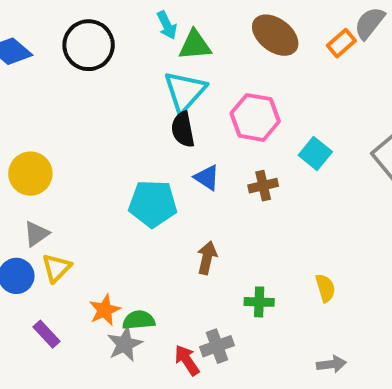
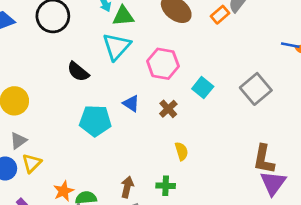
black semicircle: (183, 129) -> (78, 72), moved, turned -40
brown cross: (263, 186) -> (168, 109), turned -30
brown arrow: (207, 258) -> (127, 187), moved
yellow semicircle: (325, 288) -> (182, 151), moved

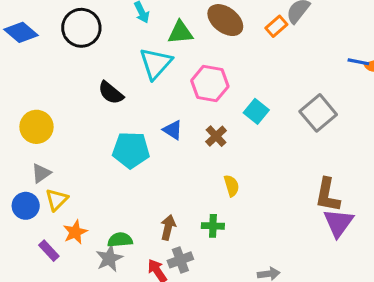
green triangle: (123, 16) -> (180, 32), moved
orange star: (63, 191) -> (75, 232), moved

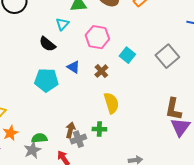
cyan triangle: (156, 63) -> (62, 24), size x0.6
black semicircle: (111, 93) -> (47, 44), moved
yellow semicircle: (231, 186) -> (111, 103), size x1.5
gray cross: (180, 260) -> (78, 139), moved

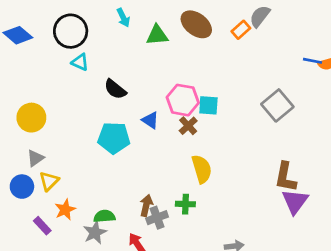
cyan triangle: (62, 24) -> (80, 62), moved, turned -48
pink hexagon: (97, 37) -> (183, 100), moved
cyan square: (127, 55) -> (208, 105), moved, turned -35

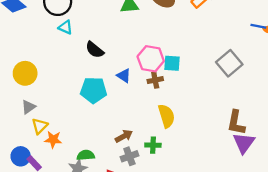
brown cross: (188, 126) -> (155, 80), turned 32
blue circle: (22, 187) -> (21, 156), moved
brown arrow: (146, 205) -> (124, 136), moved, turned 48
orange star: (65, 210) -> (53, 140), moved, turned 30

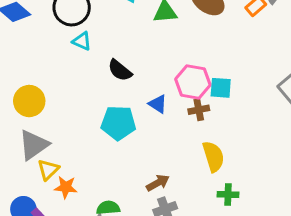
gray triangle: (28, 107) -> (34, 145), size x1.6
green cross: (153, 145) -> (228, 195), moved

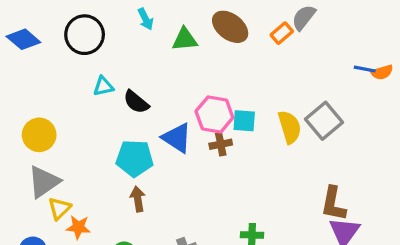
cyan triangle: (82, 41) -> (103, 86), moved, turned -36
blue triangle: (158, 104) -> (177, 138), size x1.5
yellow semicircle: (213, 157) -> (290, 127), moved
brown arrow: (158, 183) -> (138, 199), moved, turned -70

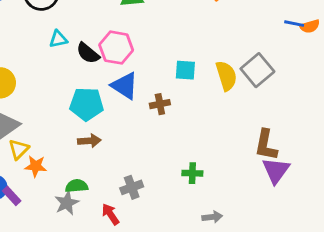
pink hexagon: (214, 114) -> (116, 48), moved
brown cross: (221, 144) -> (160, 104), moved
brown arrow: (138, 199) -> (89, 141), turned 95

